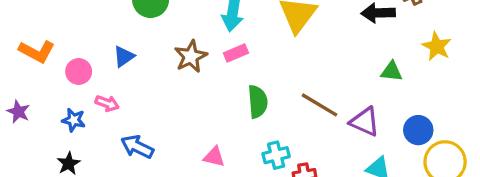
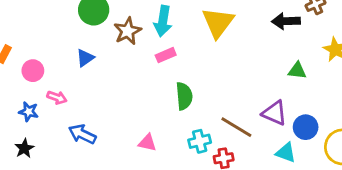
blue triangle: (124, 56) -> (85, 58), moved
brown star: (191, 56) -> (128, 31), moved
brown line: (320, 105) -> (236, 127), moved
blue circle: (418, 130) -> (306, 127), moved

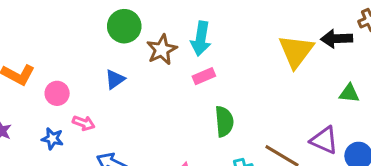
yellow triangle: (218, 23) -> (296, 51), moved

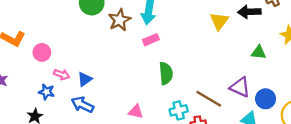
yellow triangle: (296, 51) -> (219, 21), size x0.7
blue triangle: (115, 79) -> (85, 79), moved
blue star: (52, 139) -> (47, 92), moved

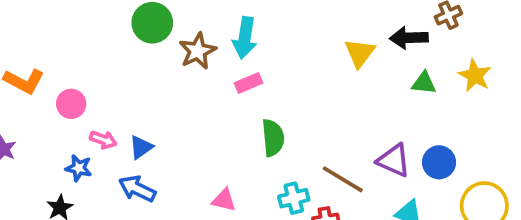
green triangle: (259, 52) -> (424, 83), moved
blue circle: (266, 99) -> (439, 162), moved

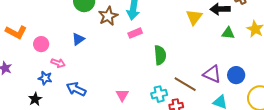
green semicircle: (273, 138) -> (160, 55), moved
blue triangle: (141, 147) -> (78, 39), moved
pink triangle: (224, 200) -> (122, 95), turned 48

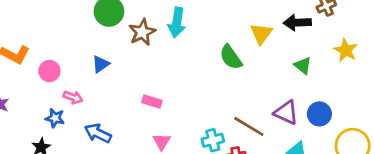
pink rectangle: (135, 33) -> (152, 101), moved, turned 40
green triangle: (228, 33) -> (303, 65), moved, turned 32
green semicircle: (160, 55) -> (231, 57), moved, turned 150

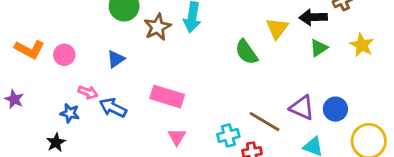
green triangle: (303, 65) -> (319, 48), moved, turned 48
pink circle: (49, 71) -> (64, 55), moved
pink rectangle: (152, 101) -> (167, 97), size x1.6
blue arrow: (98, 133) -> (113, 108), moved

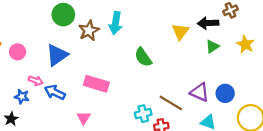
green semicircle: (246, 52) -> (143, 57), moved
blue triangle: (116, 59) -> (57, 55), size x1.6
pink triangle: (177, 137) -> (84, 118), moved

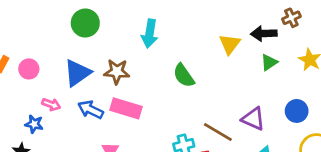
brown star: (89, 31) -> (117, 72), moved, turned 30
blue arrow: (55, 92) -> (91, 110), moved
blue circle: (225, 93) -> (297, 111), moved

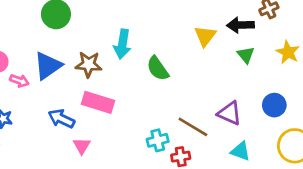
cyan arrow: (150, 34) -> (122, 44), moved
green triangle: (269, 62) -> (246, 55), turned -36
pink arrow: (51, 104) -> (19, 81), moved
blue arrow: (91, 110) -> (61, 119), moved

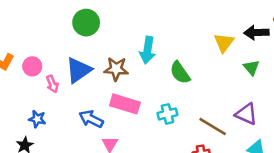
green triangle: (246, 55) -> (251, 68), moved
pink arrow: (19, 81) -> (52, 84), turned 48
cyan cross: (158, 140) -> (167, 114), moved

